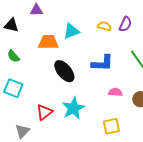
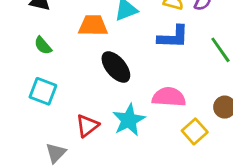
blue L-shape: (102, 63) -> (173, 37), moved
pink semicircle: (115, 92) -> (169, 97), moved, size x1.6
yellow square: (111, 126) -> (195, 131), moved, turned -30

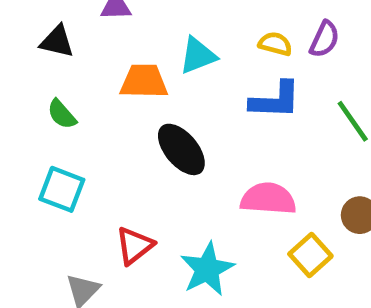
cyan star: (129, 120) -> (207, 269), moved

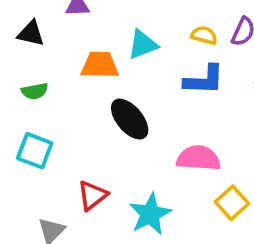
green semicircle: (62, 114) -> (35, 91), turned -60

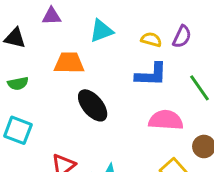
cyan triangle: (143, 45) -> (101, 31), moved
pink semicircle: (199, 158) -> (166, 120), moved

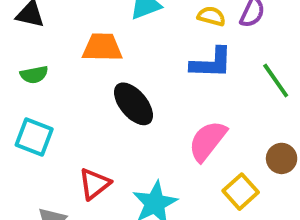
pink semicircle: (166, 120) -> (208, 141), moved, turned -56

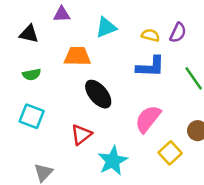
red triangle: (95, 184) -> (81, 135), moved

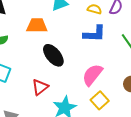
yellow square: (170, 153) -> (100, 100), moved

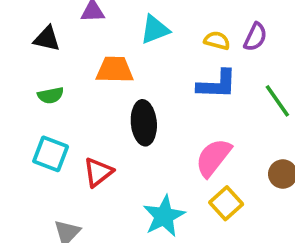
black ellipse: (53, 55) -> (144, 123), turned 35
red triangle: (40, 87) -> (98, 172), moved

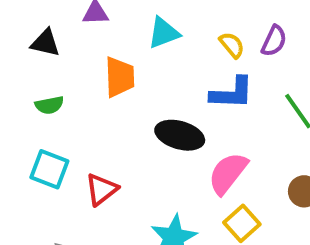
yellow semicircle: (217, 41) -> (232, 45), turned 35
orange trapezoid: (115, 70) -> (120, 77), turned 87
black ellipse: (144, 123) -> (180, 135), moved, turned -69

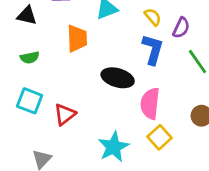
purple semicircle: (274, 41) -> (181, 28), moved
blue L-shape: (232, 93) -> (153, 49), turned -76
pink semicircle: (228, 173) -> (150, 104), turned -32

